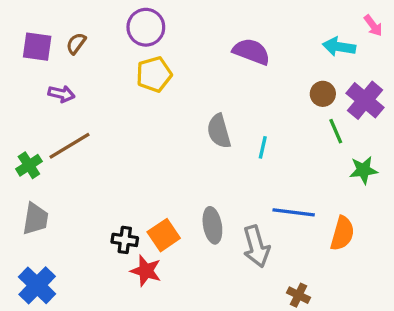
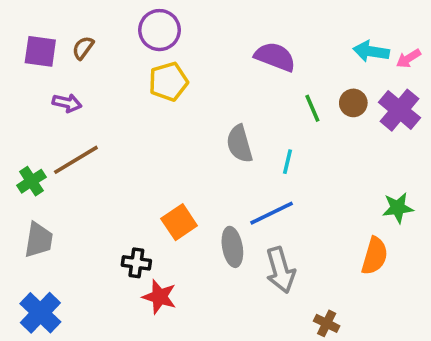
pink arrow: (373, 26) -> (408, 58), moved, turned 95
green line: (336, 131) -> (312, 108), moved
green star: (363, 170) -> (398, 208), moved
blue line: (294, 212) -> (272, 213), moved, turned -33
orange square: (164, 235) -> (179, 222), moved

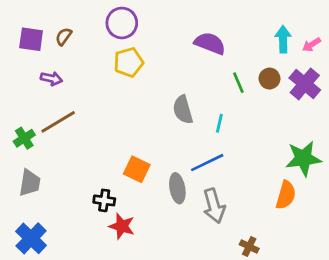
cyan arrow: (371, 51) -> (283, 39), turned 80
green star: (398, 208) -> (303, 158), size x1.5
orange square: (179, 222) -> (137, 169), turned -30

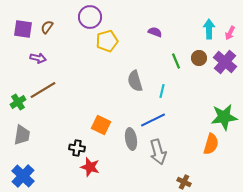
purple semicircle: (210, 43) -> (155, 32), size x0.6
pink arrow: (311, 45) -> (230, 33), turned -32
yellow pentagon: (129, 62) -> (107, 41), moved

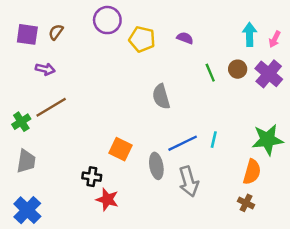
yellow pentagon: (107, 41) -> (142, 39), moved, turned 30
cyan line: (162, 91) -> (214, 140), moved
brown cross: (184, 182) -> (246, 203), moved

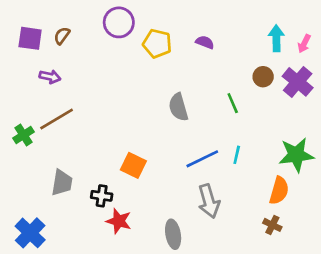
green line: (210, 73) -> (233, 103), moved
gray trapezoid: (26, 161) -> (62, 183), moved
gray ellipse: (156, 166) -> (173, 234), moved

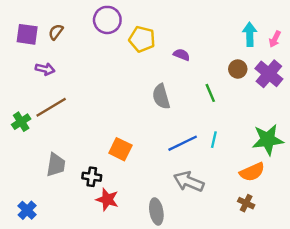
purple semicircle: (205, 42) -> (182, 55), moved
orange semicircle: (279, 191) -> (252, 172), turned 50
gray arrow: (209, 201) -> (189, 182), turned 128
blue cross: (30, 233) -> (27, 210), size x0.7

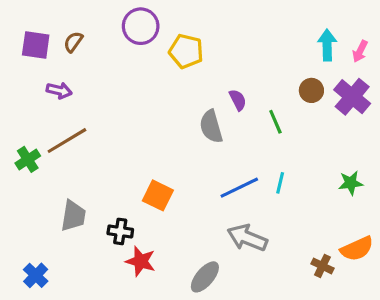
purple semicircle: (182, 55) -> (238, 100), moved, turned 42
green star: (268, 140) -> (351, 183), size x0.6
orange semicircle: (252, 172) -> (357, 249), moved
gray ellipse: (156, 211) -> (205, 277), turned 50

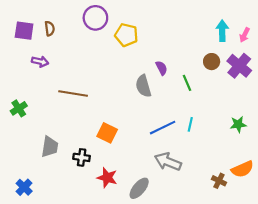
brown semicircle: (73, 42) -> (50, 29), turned 136
brown line: (67, 141) -> (73, 93), moved, turned 40
red star: (141, 261) -> (107, 178), moved

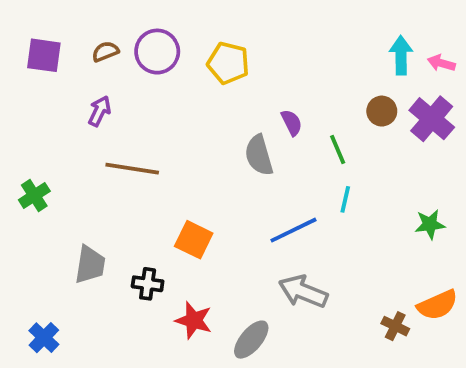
purple circle: (95, 18) -> (157, 52), moved
brown semicircle: (50, 29) -> (105, 52), moved, turned -104
pink arrow: (245, 35) -> (441, 63), turned 80
purple arrow: (40, 62) -> (100, 111), moved, turned -77
cyan line: (190, 124) -> (345, 199), moved

